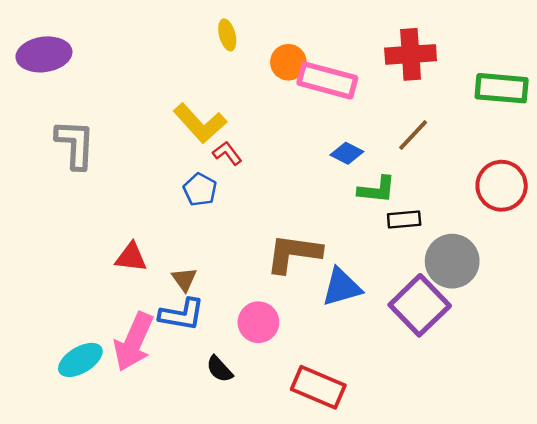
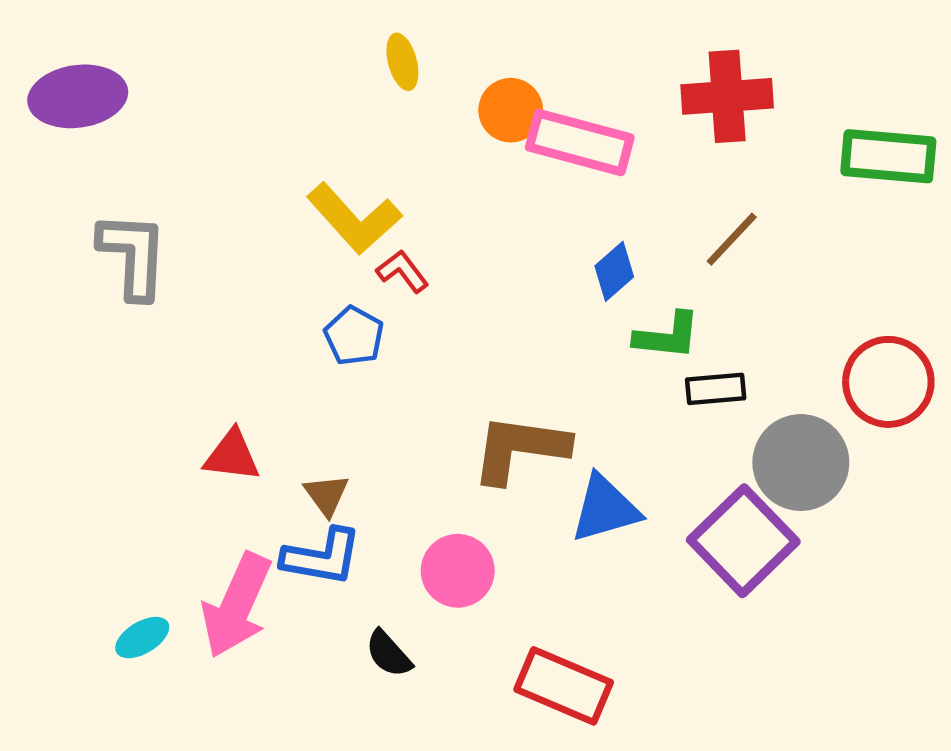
blue diamond: (347, 153) -> (614, 271), turned -68
red circle: (502, 186) -> (888, 382), moved
cyan ellipse: (80, 360) -> (142, 638), size x0.7

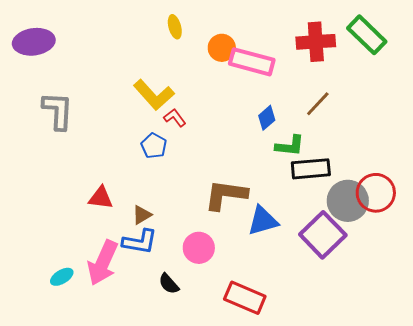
green rectangle: (888, 156) -> (367, 35), moved, turned 39
red circle: (888, 382) -> (376, 193), moved
black rectangle: (716, 389) -> (311, 169), size x1.5
brown triangle: (326, 495) -> (142, 215), turned 35

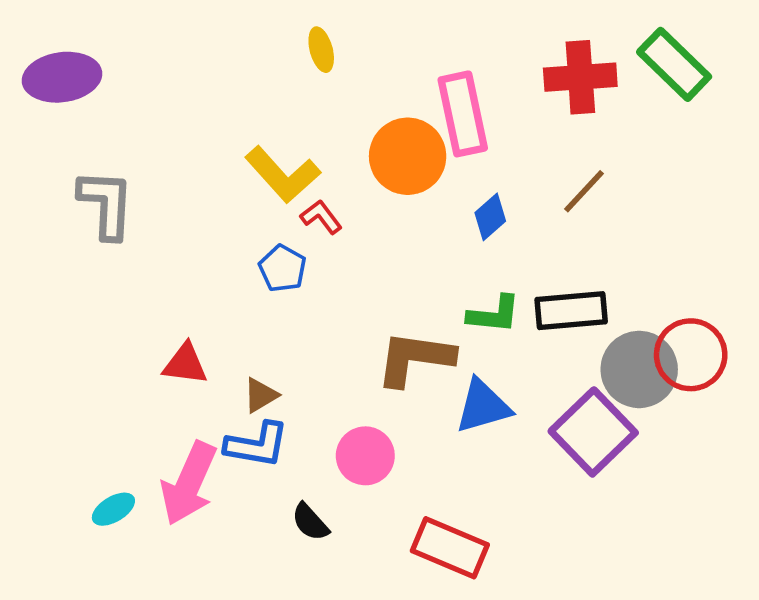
orange circle: (222, 48) -> (408, 156), moved, size x1.5
pink rectangle: (252, 62) -> (463, 114), turned 63
green L-shape: (290, 146) -> (494, 314), moved

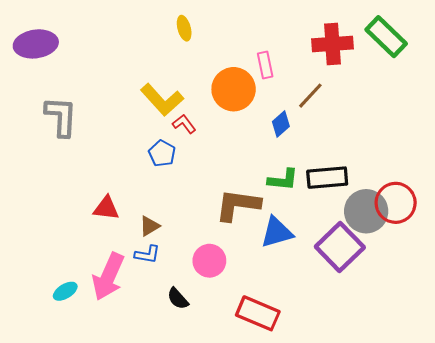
pink rectangle: (463, 114) -> (265, 65), size x0.6
brown line: (584, 191) -> (310, 96), moved
blue L-shape: (257, 445) -> (147, 254), size x0.7

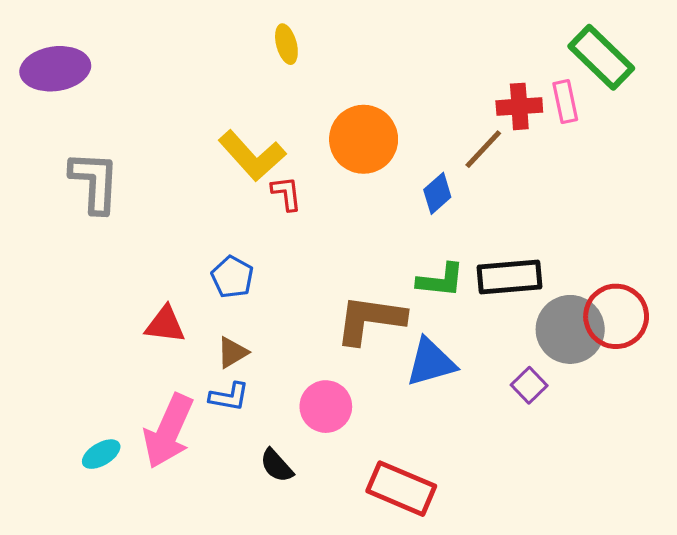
red cross: (332, 44) -> (519, 106), moved, size x0.7
pink rectangle: (265, 65) -> (565, 102), moved
red L-shape: (184, 124) -> (286, 193), turned 30
blue pentagon: (162, 153) -> (232, 277), moved
purple square: (340, 247) -> (529, 385), size x0.5

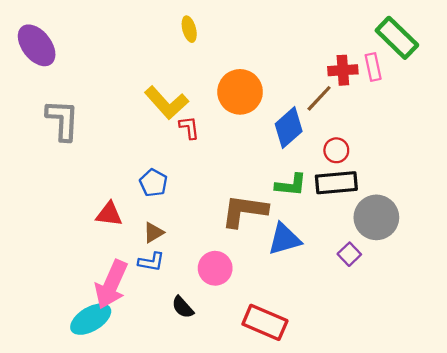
purple ellipse: (55, 69) -> (37, 45), turned 60
blue diamond: (437, 193) -> (289, 128), size x1.5
red circle: (616, 316) -> (336, 150), moved, size x0.6
cyan ellipse: (101, 454) -> (91, 319), moved, size x1.6

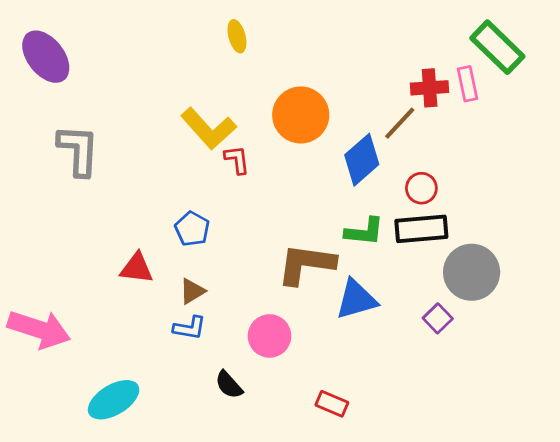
pink arrow: (111, 284) -> (39, 329), moved, turned -96
red rectangle: (265, 322) -> (332, 404), size x0.6

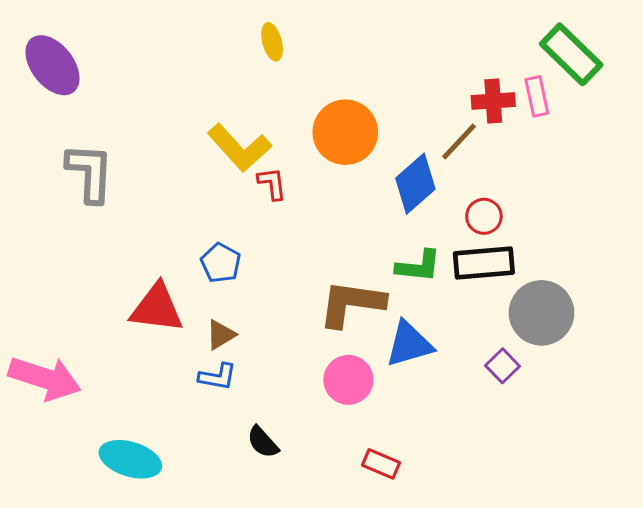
red triangle: (137, 268) -> (157, 308), size x1.4
pink circle: (270, 336) -> (348, 380), moved
cyan ellipse: (114, 400) -> (130, 459), turned 48

